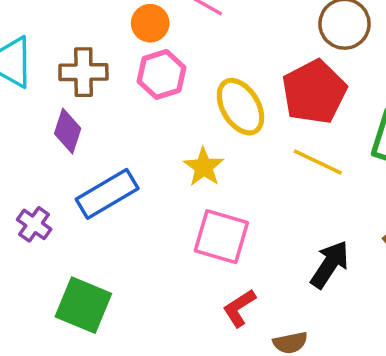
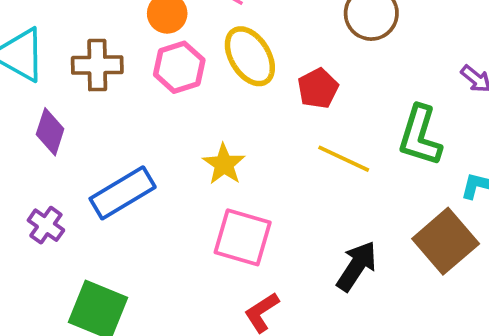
red pentagon: (314, 92) -> (318, 88), moved, size x0.6
yellow ellipse: (240, 107) -> (250, 56), moved
purple diamond: (68, 131) -> (50, 132), moved

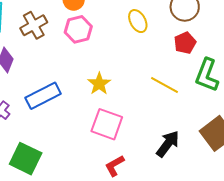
yellow ellipse: (250, 56) -> (138, 21), moved, size x0.7
brown cross: (97, 65) -> (34, 25), turned -32
red pentagon: (318, 88) -> (185, 43), moved

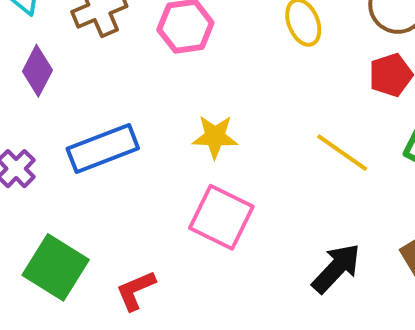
yellow star: (99, 84) -> (215, 137), turned 30
red L-shape: (115, 166) -> (136, 290), moved

